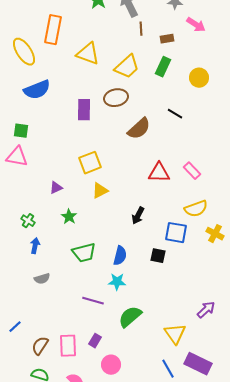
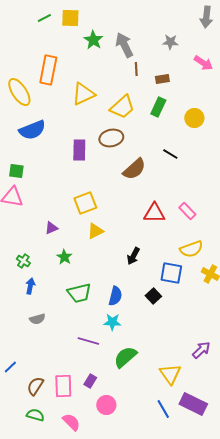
pink arrow: (196, 25) -> (203, 63), moved
yellow triangle: (88, 54) -> (83, 94), turned -45
black square: (158, 256) -> (153, 296), turned 35

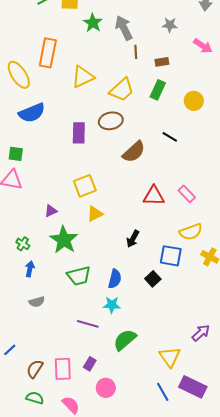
green star: (64, 257) -> (64, 240), size x1.8

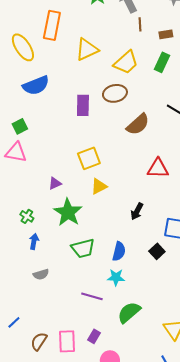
green square: (16, 154) -> (20, 126), turned -35

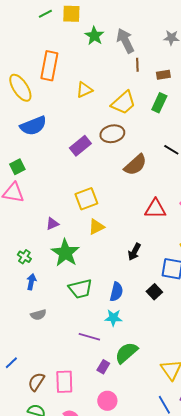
yellow triangle: (87, 49) -> (84, 90), size x0.7
purple rectangle: (83, 105) -> (80, 146), turned 50
purple rectangle: (94, 336) -> (103, 367), moved

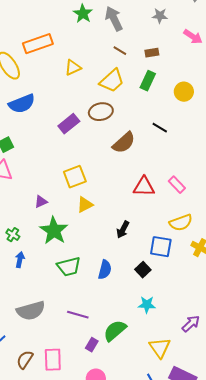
brown line: (137, 65) -> (120, 51), moved, turned -56
orange rectangle: (49, 66) -> (38, 44), turned 60
gray semicircle: (38, 315) -> (31, 311), moved, size x1.8
cyan star: (113, 318) -> (147, 305), moved

